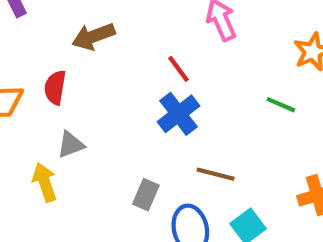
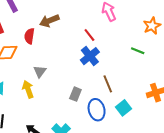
red semicircle: (55, 87) -> (29, 36), moved
gray triangle: (71, 145) -> (40, 71), turned -32
brown line: (216, 174) -> (108, 84), turned 54

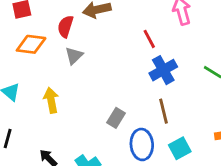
blue cross: (90, 56) -> (163, 70), moved
gray triangle: (40, 71) -> (74, 56), moved

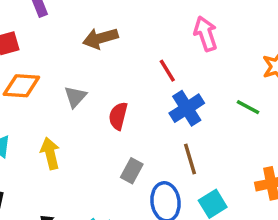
red semicircle: (65, 26) -> (118, 116), moved

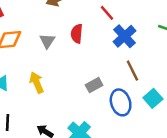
red semicircle: (118, 116) -> (77, 34), moved
gray rectangle: (132, 171) -> (94, 85), turned 42

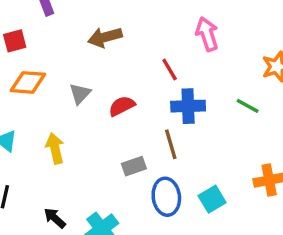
red semicircle: (77, 34) -> (122, 106), moved, turned 48
blue cross: (125, 36) -> (188, 106), turned 30
brown line: (132, 71) -> (171, 144), moved

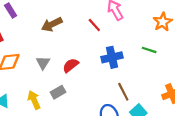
red line: (170, 69) -> (94, 25), moved
brown line: (171, 144) -> (123, 92), moved
gray rectangle: (134, 166) -> (58, 92), moved

